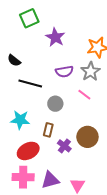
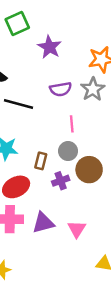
pink line: (84, 95) -> (72, 124), moved, turned 48
gray circle: (55, 104) -> (68, 151), moved
purple cross: (64, 146) -> (61, 181), turned 32

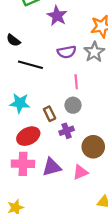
brown rectangle: (41, 161) -> (50, 114), turned -40
brown circle: (89, 170) -> (93, 147), moved
pink triangle: (77, 229) -> (80, 172), turned 35

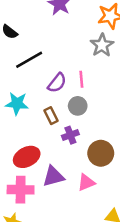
purple semicircle: (67, 52) -> (57, 83), moved, turned -42
black line: (30, 65) -> (29, 60), turned -45
red ellipse: (28, 136) -> (27, 157), moved
pink cross: (23, 164) -> (21, 190), moved

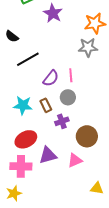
gray star: (102, 45) -> (88, 47), turned 30
cyan star: (17, 103) -> (23, 105), moved

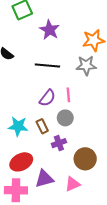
black line: (28, 59) -> (47, 65), moved, turned 35

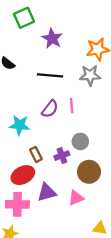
gray circle: (65, 118) -> (80, 141), moved
cyan star: (18, 126) -> (20, 125), moved
brown rectangle: (42, 126) -> (36, 154), moved

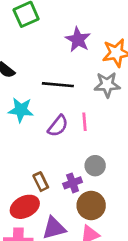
purple star: (52, 38) -> (78, 40), moved
cyan star: (20, 125) -> (21, 110), moved
brown circle: (89, 172) -> (91, 205), moved

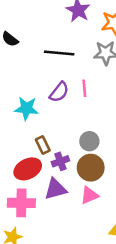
cyan star: (21, 110) -> (26, 108), moved
gray circle: (95, 166) -> (89, 141), moved
purple cross: (73, 183) -> (60, 161), moved

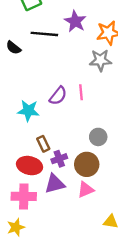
black line: (59, 53) -> (44, 34), moved
gray circle: (89, 141) -> (98, 137), moved
red ellipse: (28, 169) -> (29, 166), turned 40

